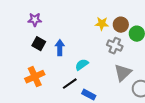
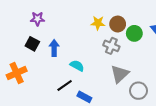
purple star: (35, 20) -> (37, 19), moved
cyan semicircle: (82, 65) -> (77, 66), turned 64
orange cross: (35, 77) -> (17, 73), moved

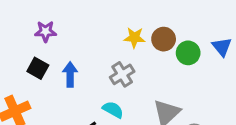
gray cross: (111, 46) -> (122, 74), moved, turned 35
cyan semicircle: (77, 66) -> (113, 110), moved

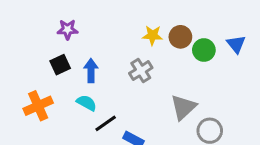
black square: (38, 68) -> (60, 65), turned 36
cyan semicircle: (113, 110) -> (87, 103), moved

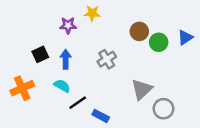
purple star: (67, 29) -> (68, 25), moved
yellow star: (153, 35) -> (92, 13), moved
blue triangle: (236, 44) -> (185, 37), turned 35

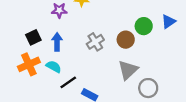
brown circle: (139, 31) -> (126, 40), moved
orange cross: (22, 88) -> (29, 64), moved

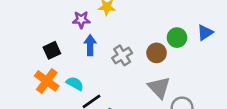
blue arrow: (57, 42) -> (90, 45), moved
orange cross: (29, 64) -> (47, 81), turned -30
gray triangle: (128, 70) -> (159, 87), turned -30

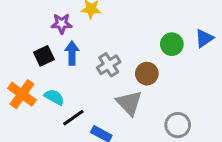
black square: (52, 50) -> (44, 56), moved
brown circle: (157, 53) -> (147, 74), moved
gray triangle: (159, 87) -> (129, 103), moved

